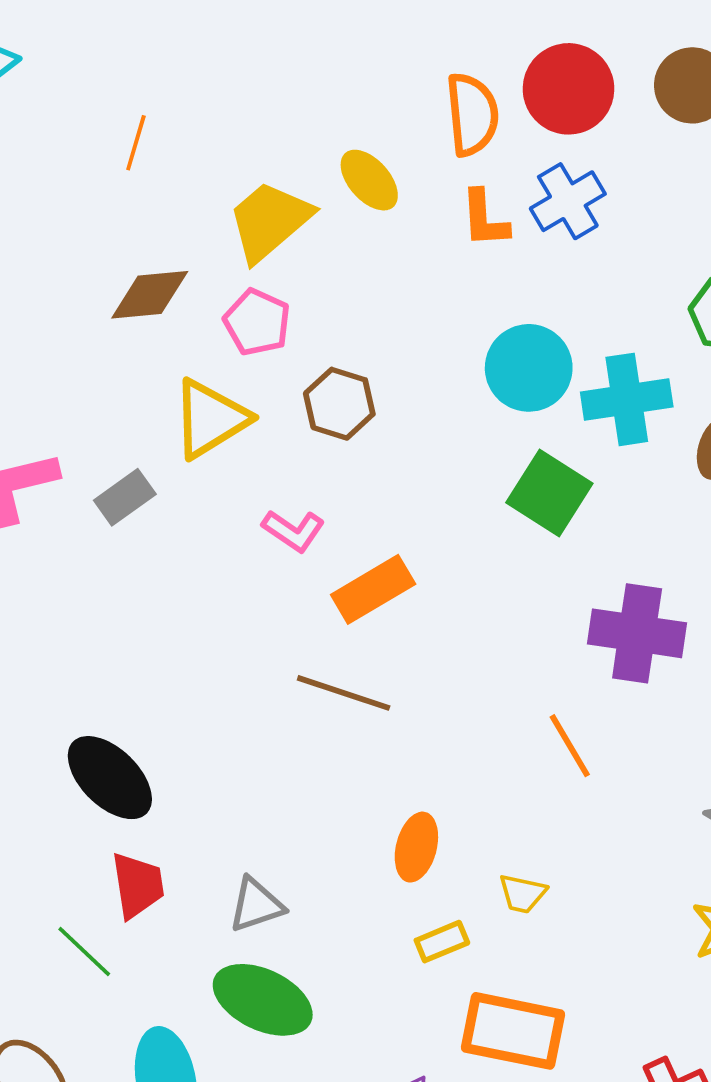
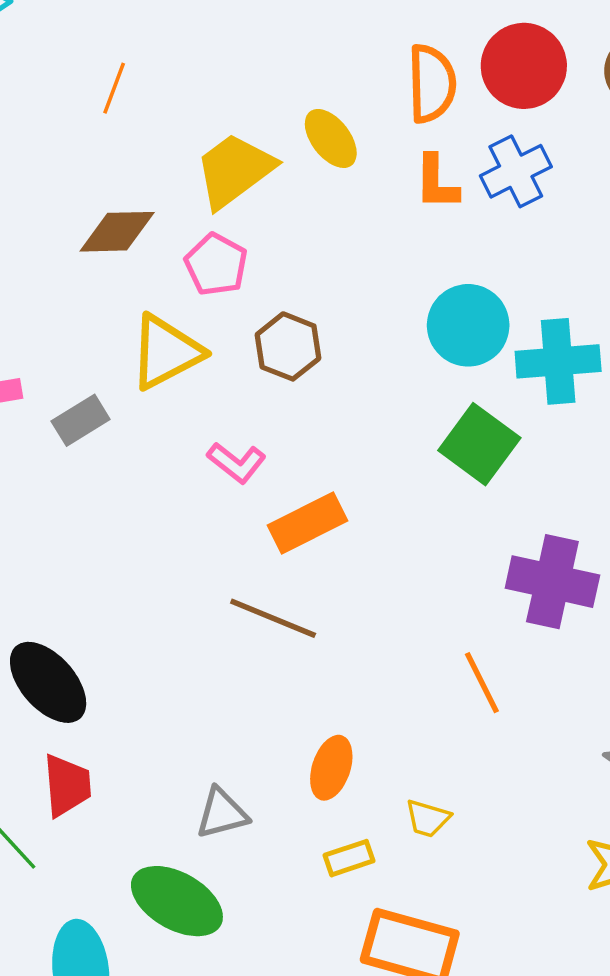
gray triangle: (256, 905) -> (222, 813), moved

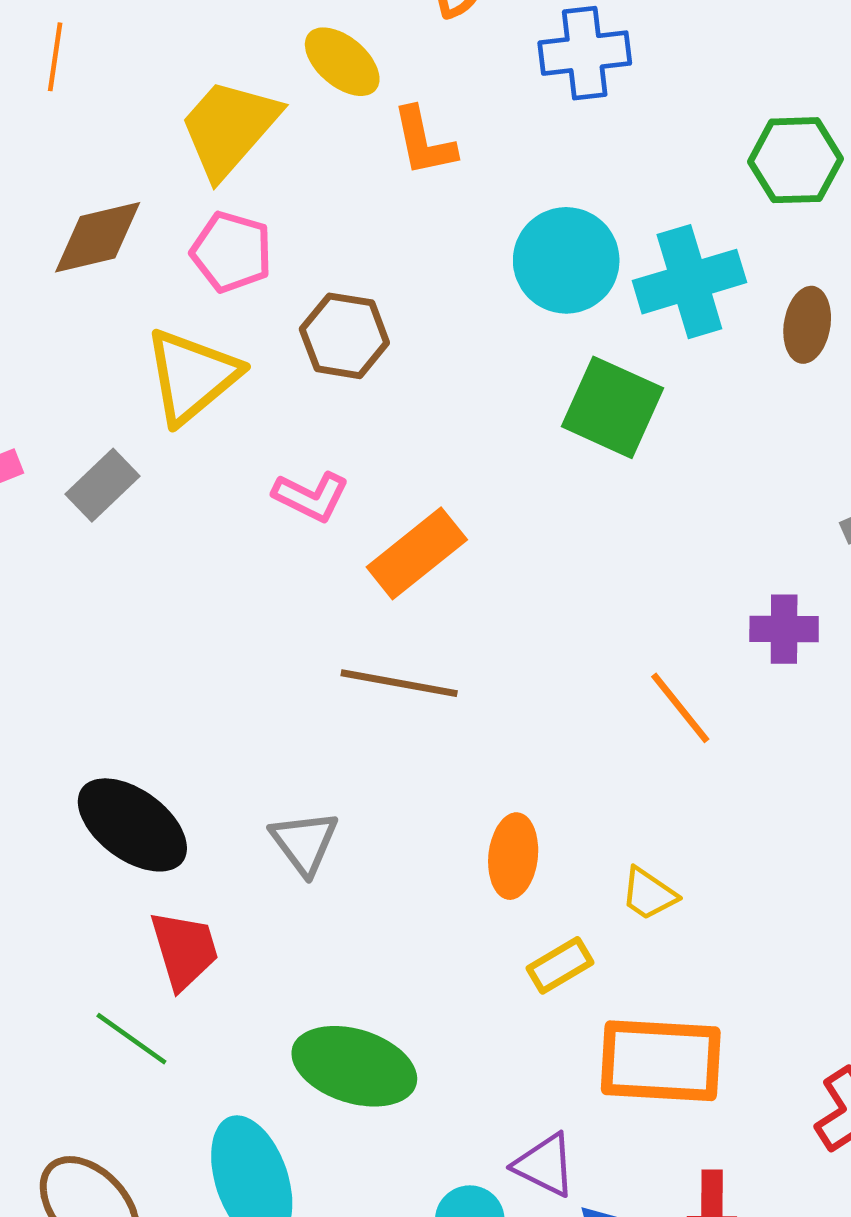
blue cross: (516, 171) -> (585, 53), turned 32
orange L-shape: (436, 182) -> (424, 142), moved
purple cross: (552, 582) -> (784, 629), moved, size x0.6
gray triangle: (222, 813) -> (304, 842), moved, turned -40
yellow trapezoid: (428, 818) -> (649, 894), turned 30

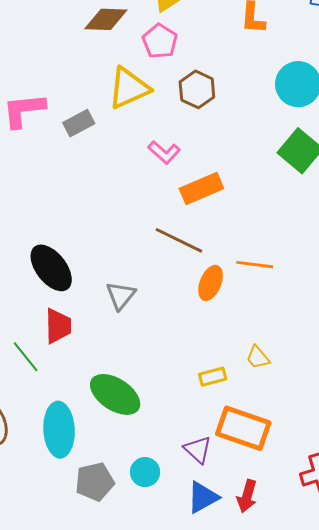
orange line: (680, 708) -> (255, 265), moved, turned -60
orange ellipse: (513, 856) -> (210, 283), moved
purple triangle: (545, 1165) -> (198, 450), moved

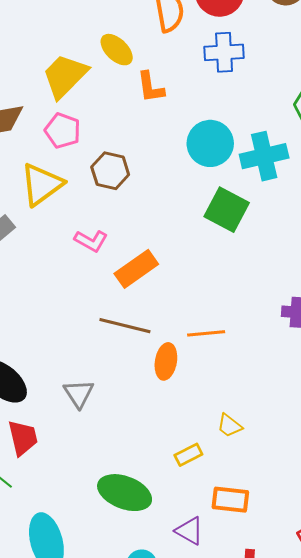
green ellipse: (115, 394) -> (125, 493), moved
orange rectangle: (243, 428) -> (230, 500), size x0.7

